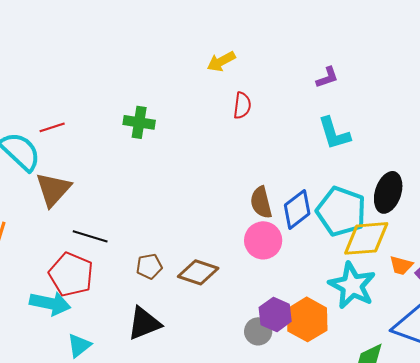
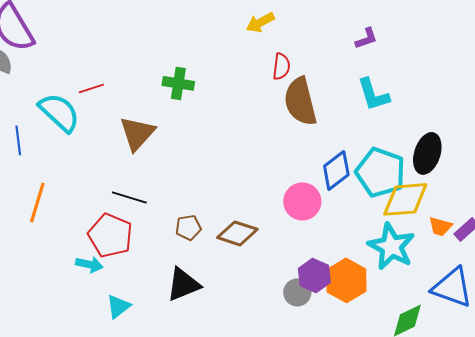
brown triangle: (53, 189) -> (137, 133), moved
brown semicircle: (261, 202) -> (300, 101), moved, size x1.5
cyan arrow: (50, 303) -> (89, 264), size x0.7

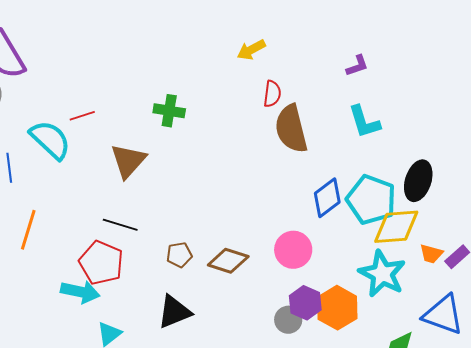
pink circle: (302, 201) -> (293, 250), moved
cyan arrow: (89, 264) -> (80, 292), size x1.4

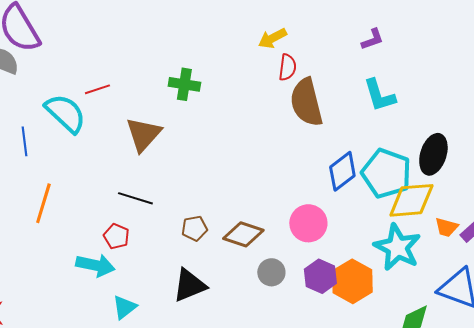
yellow arrow: (251, 50) -> (272, 38), moved
red pentagon: (101, 263) -> (116, 236), size x0.6
gray circle: (288, 320) -> (271, 272), moved

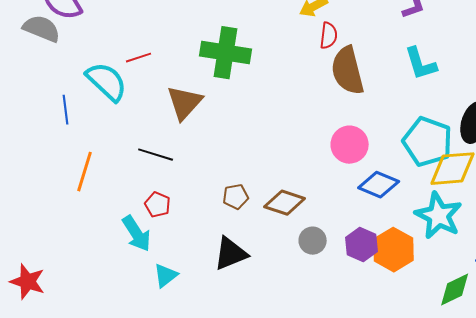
green cross: (184, 84) -> (226, 53), size x1.6
blue diamond: (342, 171) -> (379, 185), moved, turned 60
black line: (135, 198) -> (156, 155), moved
pink circle: (308, 223) -> (350, 145), moved
cyan arrow: (95, 265) -> (137, 234), turned 45

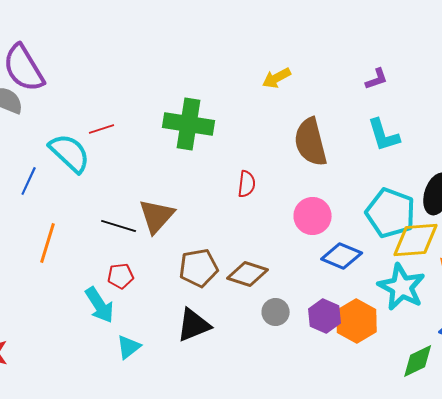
red semicircle: (329, 36) -> (247, 184), moved
brown triangle: (185, 103) -> (157, 216), moved
blue line: (66, 110) -> (29, 181), turned 32
brown pentagon: (236, 197) -> (199, 268), size x1.5
red pentagon: (158, 205) -> (121, 276), turned -30

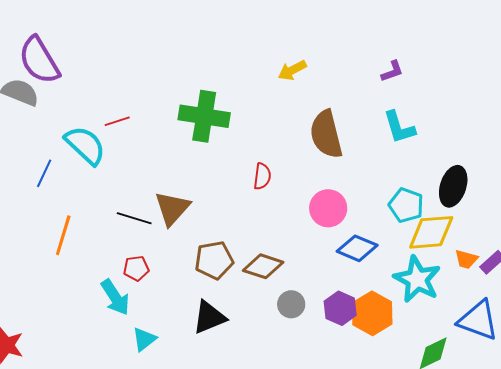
cyan pentagon: (391, 213) -> (406, 205), size x0.7

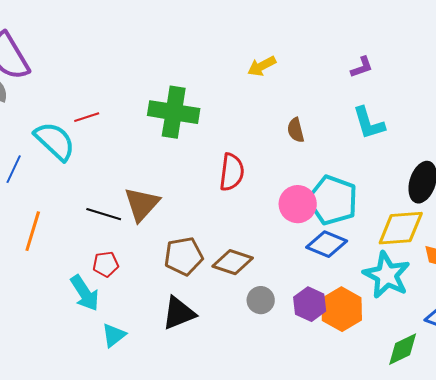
brown semicircle: (326, 134) -> (296, 130), size x0.5
red semicircle: (262, 176) -> (232, 172), size x1.4
cyan pentagon: (406, 205) -> (333, 200), moved, size x1.4

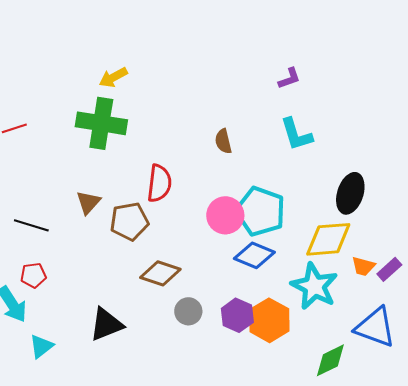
yellow arrow: (262, 66) -> (113, 77), moved
brown triangle: (142, 204) -> (88, 202), moved, size x0.7
brown pentagon: (184, 256) -> (129, 221), moved

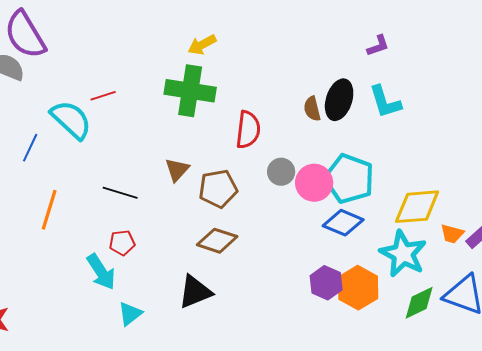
red semicircle: (159, 183) -> (248, 130), moved
black ellipse: (350, 193) -> (339, 100), moved
brown diamond: (160, 273) -> (217, 241), moved
gray circle: (188, 311) -> (281, 172), moved
green diamond: (330, 360) -> (419, 303), moved

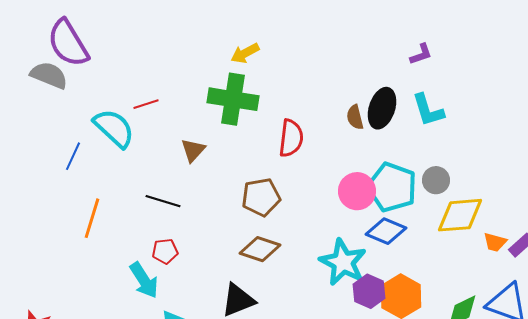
brown triangle: (177, 170) -> (193, 150), moved
gray circle: (281, 172) -> (436, 180), moved
cyan star: (403, 254) -> (343, 262), moved

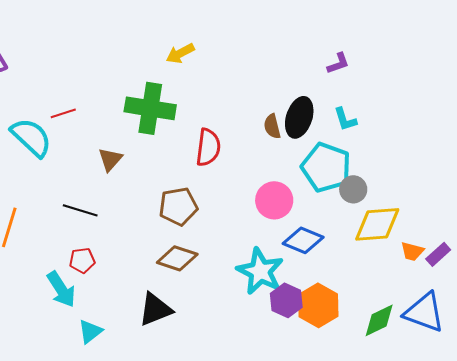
yellow arrow: (245, 53) -> (180, 53), moved
cyan L-shape: (428, 110) -> (345, 119), size x0.7
cyan pentagon: (392, 187) -> (326, 167), moved

